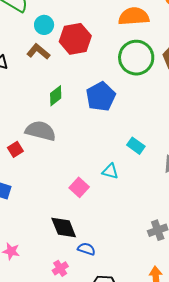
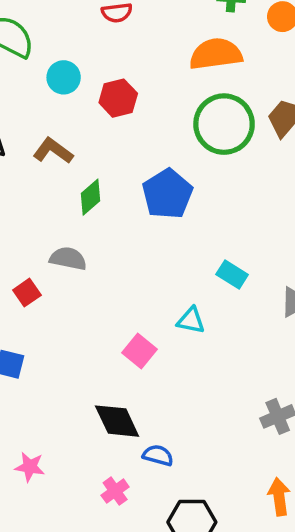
red hexagon: (75, 39) -> (118, 98), size x0.7
brown L-shape: (38, 52) -> (53, 151), moved
gray semicircle: (41, 131) -> (68, 259), size x0.7

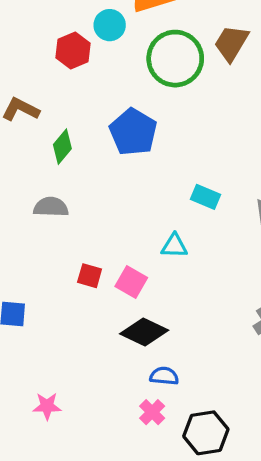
cyan circle: (64, 77) -> (110, 25), moved
red square: (27, 293) -> (90, 276), moved, turned -30
black diamond: (117, 421) -> (144, 332), moved, turned -30
pink cross: (115, 491) -> (152, 412), moved

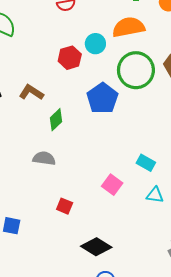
blue pentagon: (133, 132) -> (102, 98), moved
cyan triangle: (174, 246) -> (155, 195), moved
pink square: (131, 282) -> (112, 185), moved

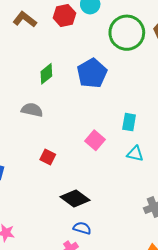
brown L-shape: (31, 92) -> (25, 19), moved
blue pentagon: (102, 98) -> (92, 73), moved
cyan rectangle: (146, 163) -> (129, 122), turned 66

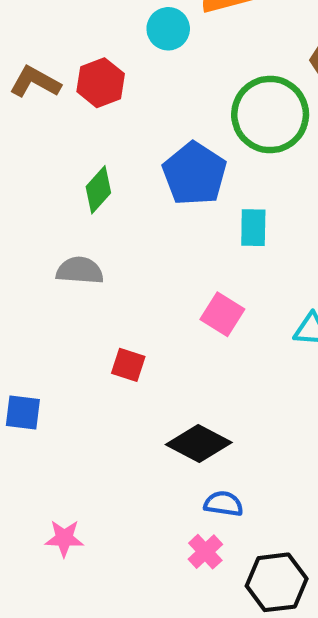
red hexagon: (64, 16) -> (101, 83), moved
green circle: (127, 33) -> (270, 115), moved
cyan rectangle: (129, 122) -> (253, 228), moved

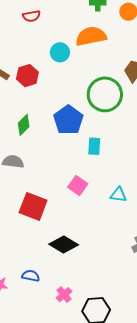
red square: (128, 365) -> (33, 206), size x1.8
blue semicircle: (223, 504) -> (31, 276), moved

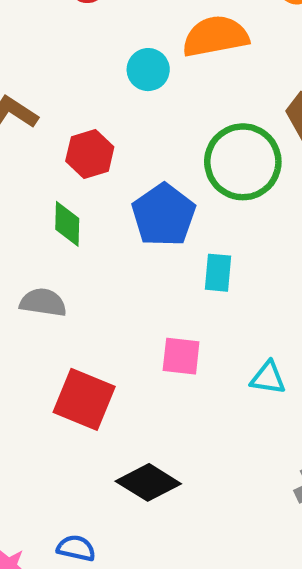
red hexagon: (27, 76) -> (90, 154), moved
green diamond: (24, 125) -> (67, 224), turned -45
pink square: (78, 185) -> (181, 356), turned -30

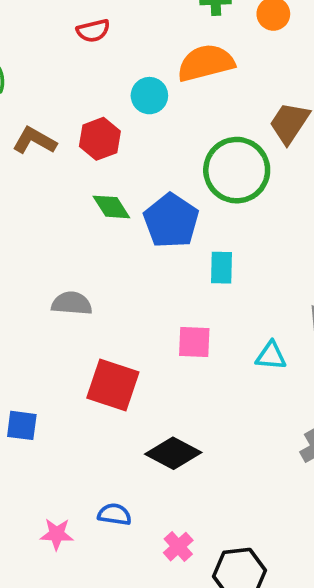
red hexagon: (90, 154) -> (100, 139), moved
green diamond: (67, 224) -> (111, 207), moved, turned -30

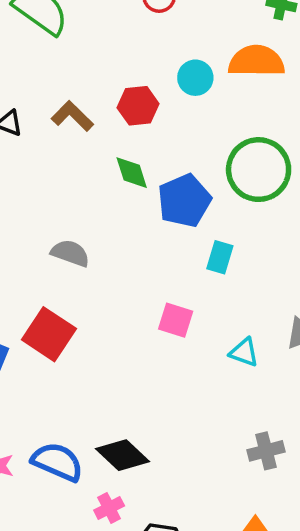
brown L-shape: (34, 141) -> (72, 116), moved
red square: (113, 385) -> (49, 334), moved
black diamond: (173, 453) -> (122, 455), moved
blue semicircle: (115, 514) -> (57, 462), size x1.6

